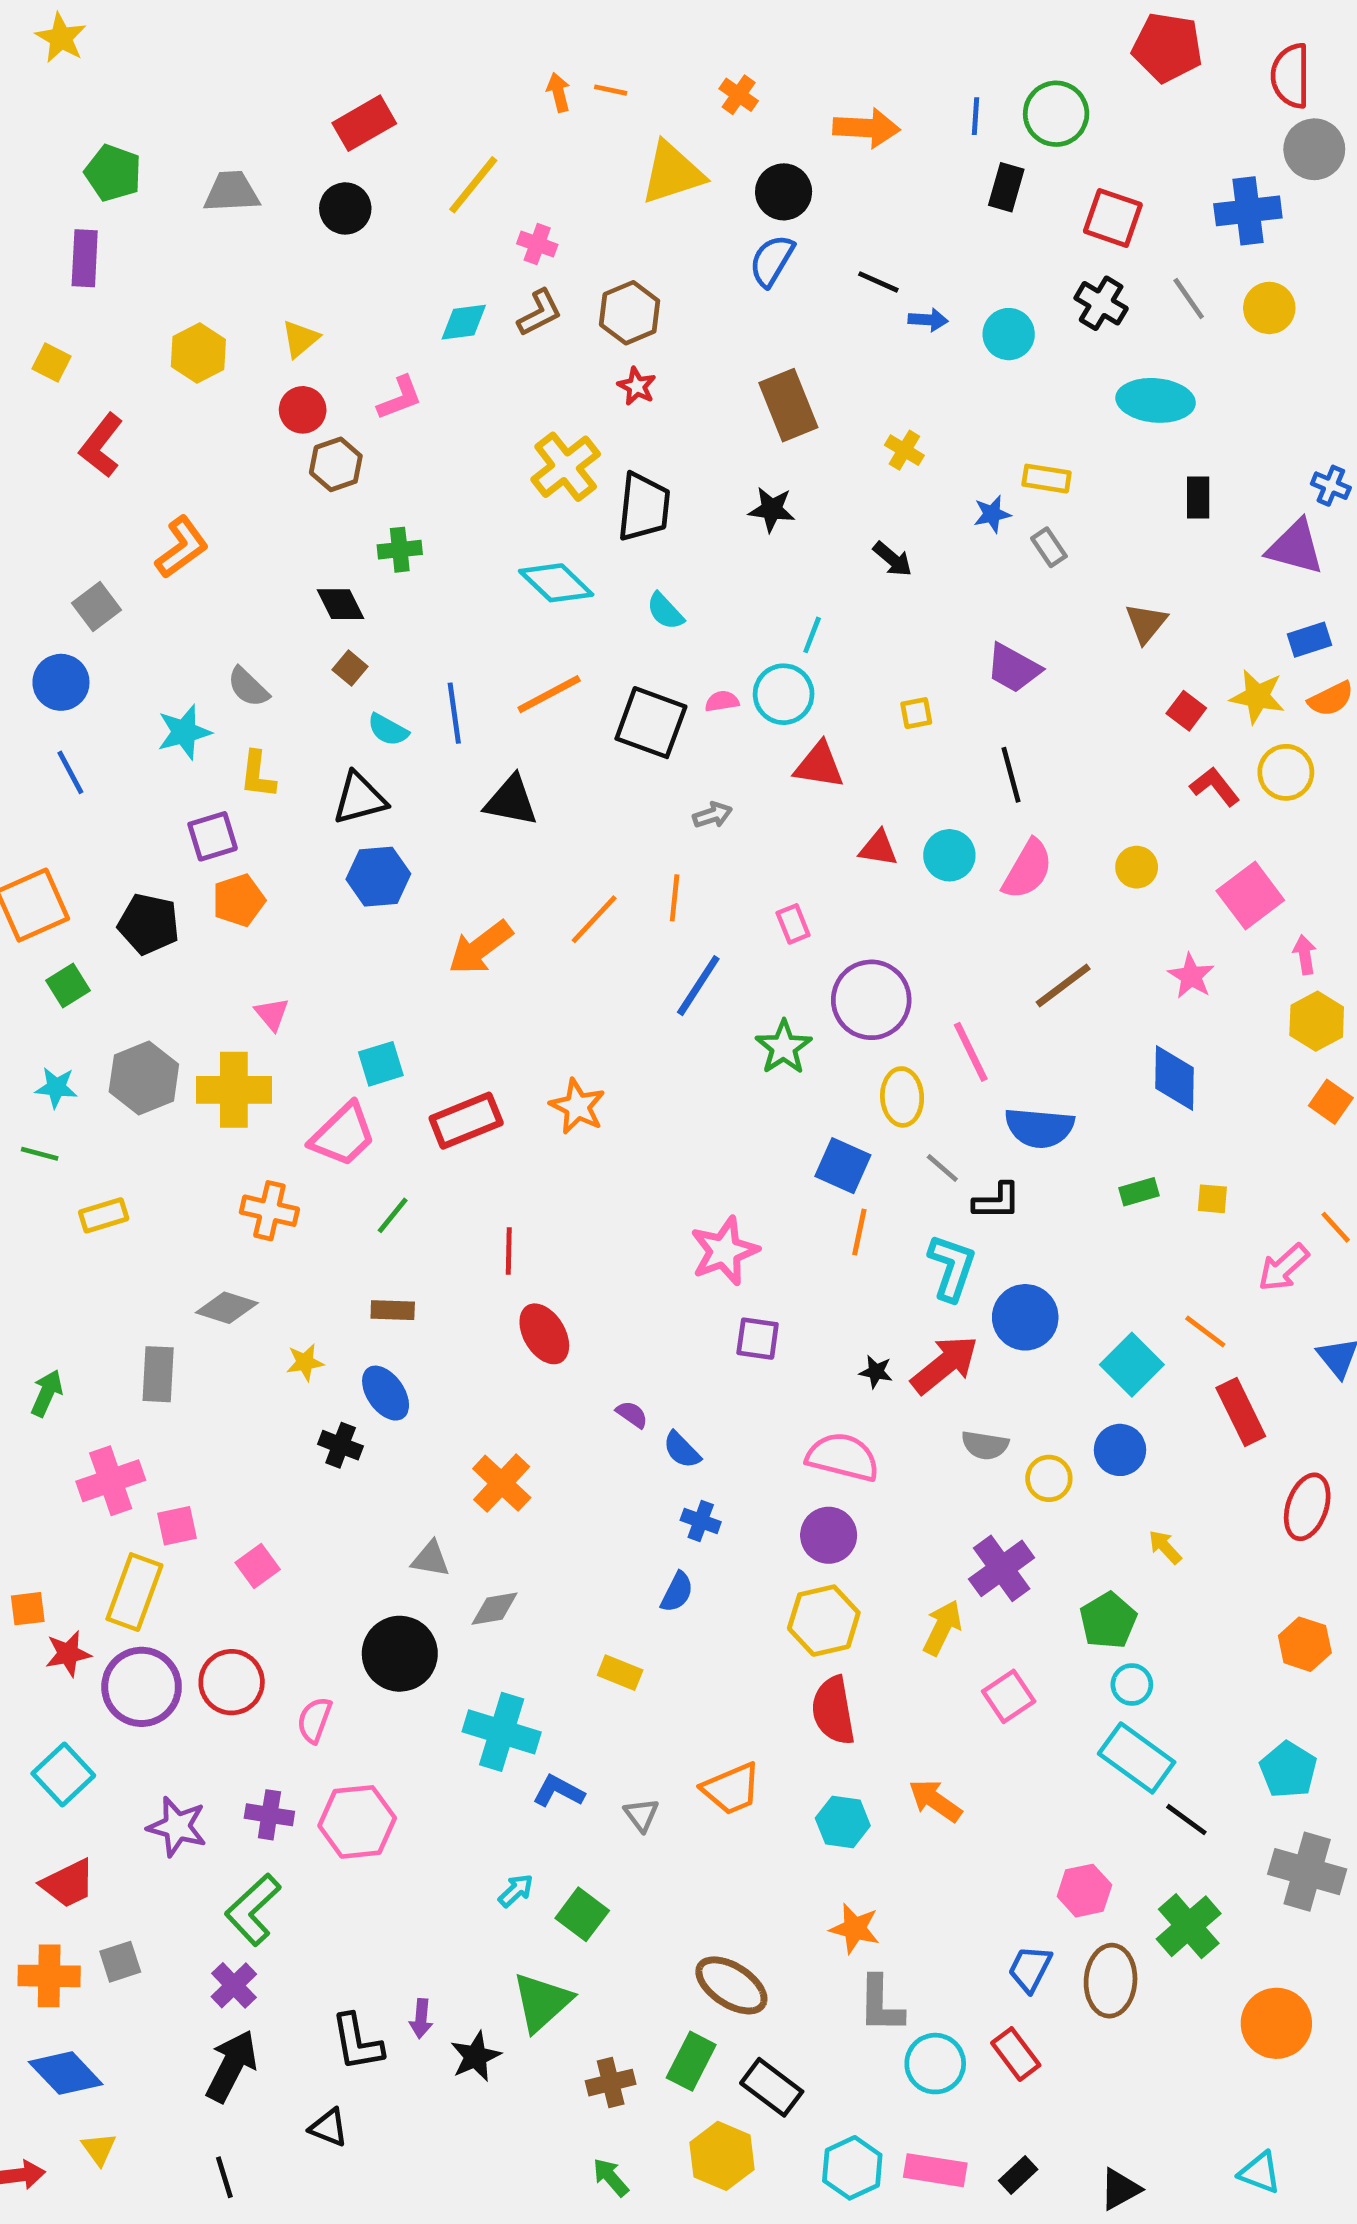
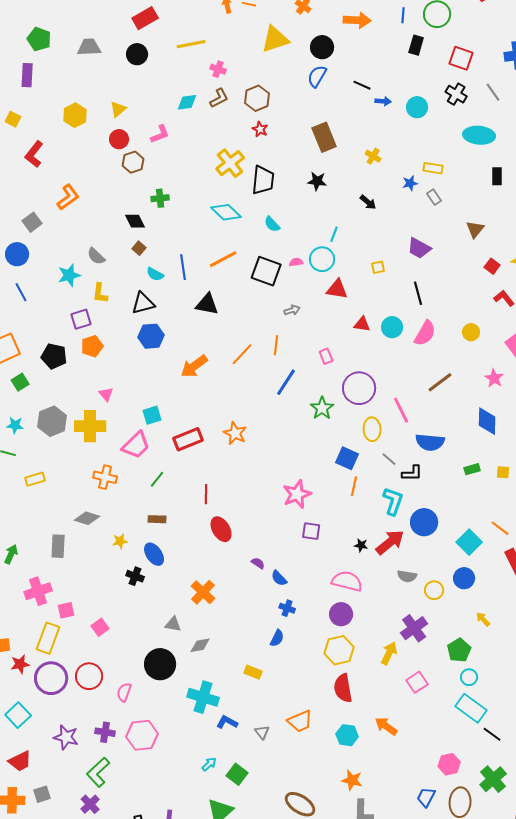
yellow line: (473, 185) -> (191, 44), turned 40

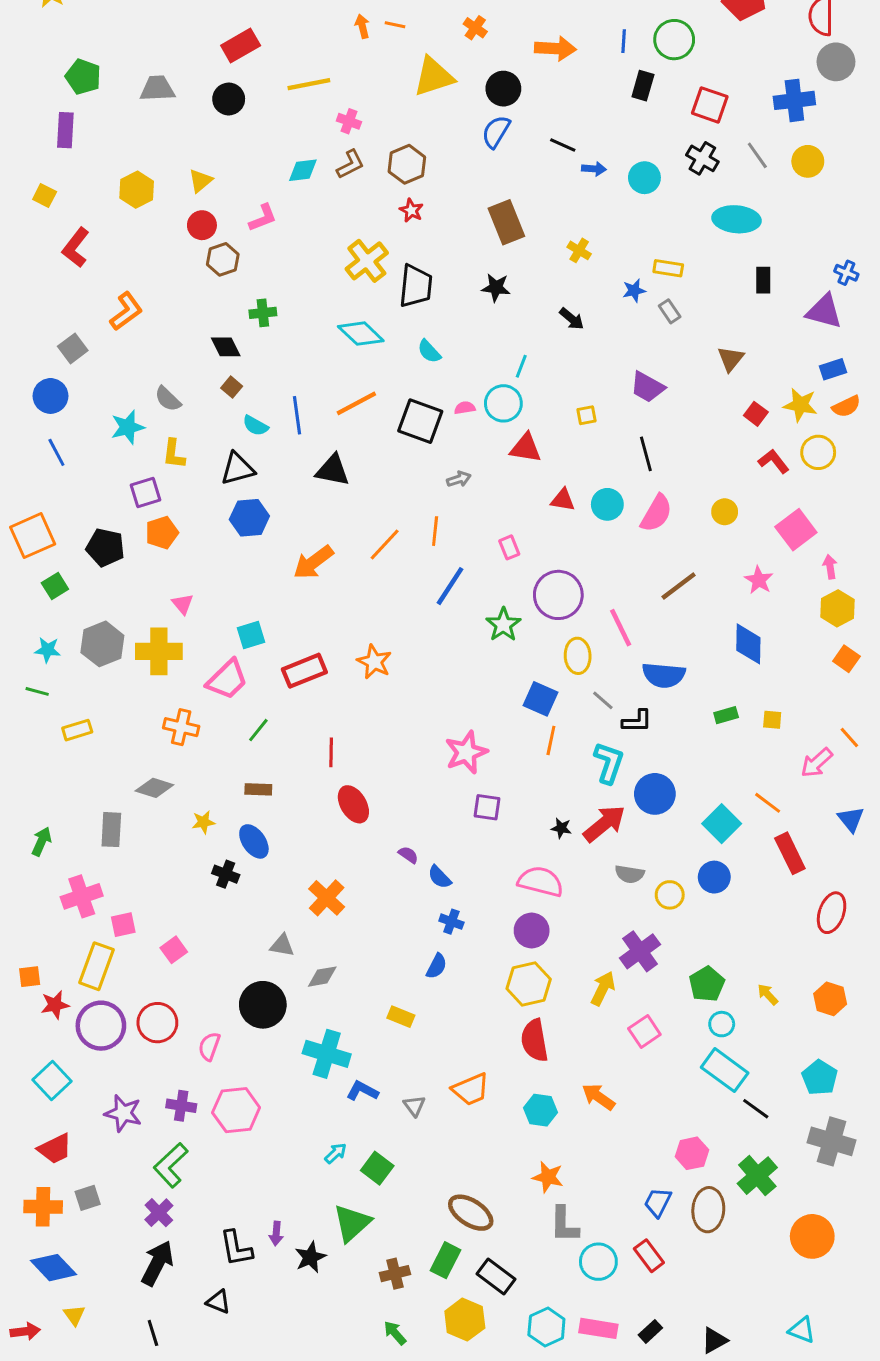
yellow arrow: (483, 619) -> (768, 994), moved

